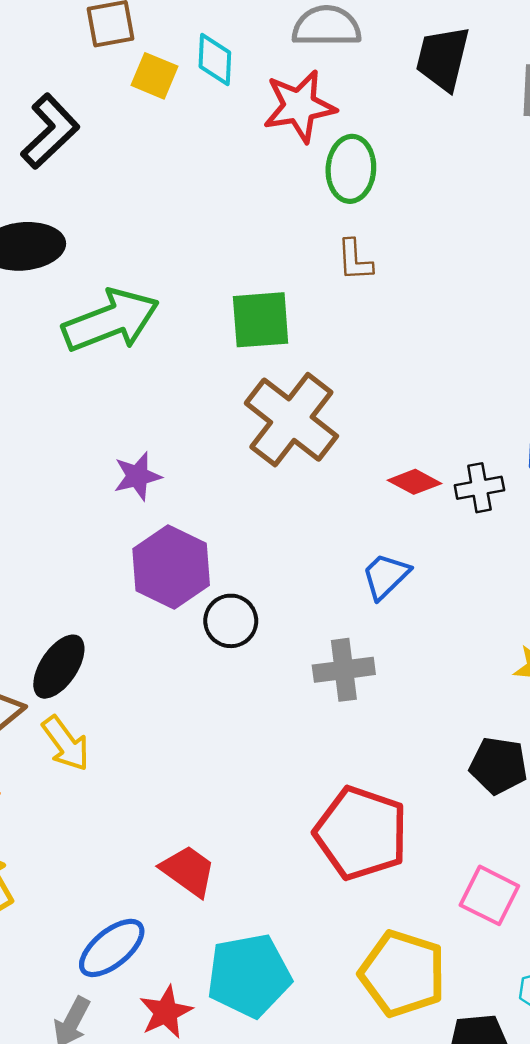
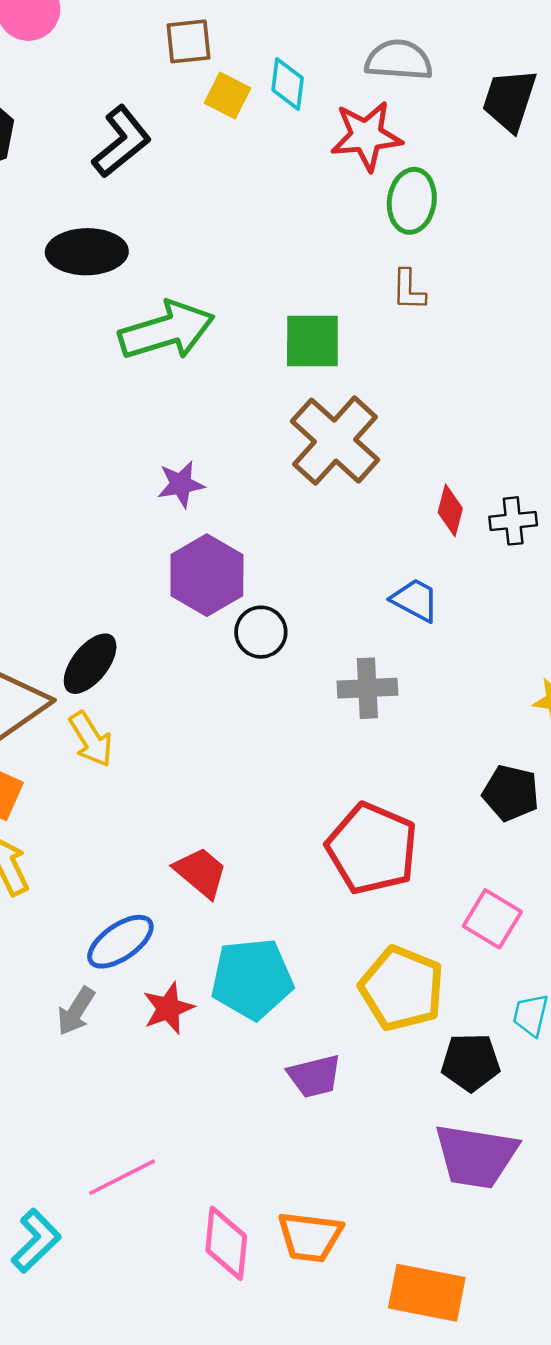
red diamond: (415, 482) -> (450, 510), turned 72
blue trapezoid: (386, 576) -> (415, 600), turned 68

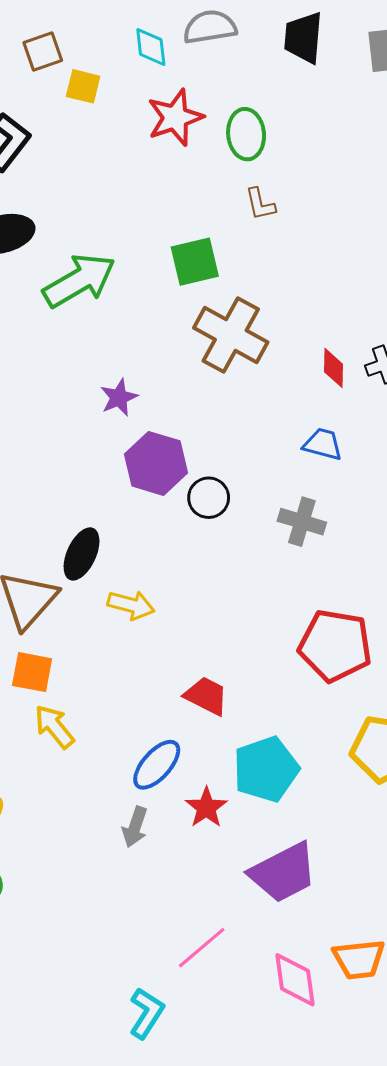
cyan diamond: (288, 84) -> (151, 47), moved
red star: (366, 136) -> (175, 118), moved
gray cross: (367, 688) -> (302, 522), turned 33
yellow arrow: (91, 739) -> (131, 605), moved, turned -30
purple trapezoid: (314, 1076) -> (283, 873), moved, size x1.6

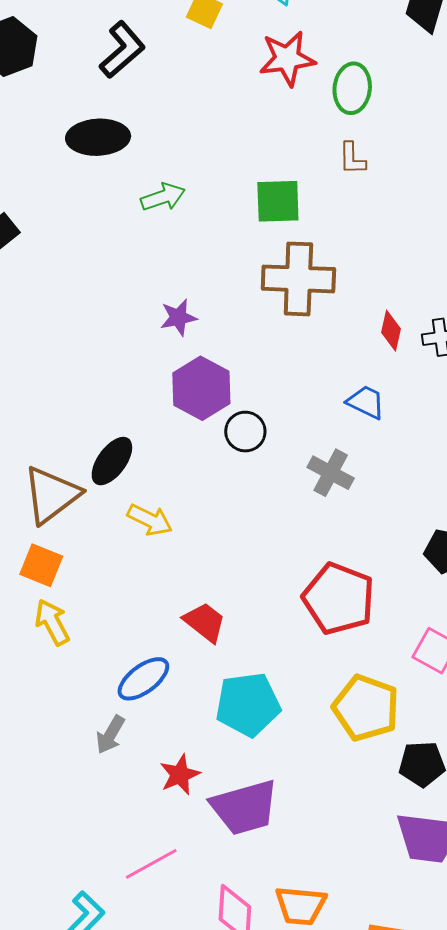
green arrow: (79, 281) -> (163, 197), size x0.6
brown cross: (231, 335) -> (298, 279), turned -38
red star: (206, 808) -> (180, 775), moved

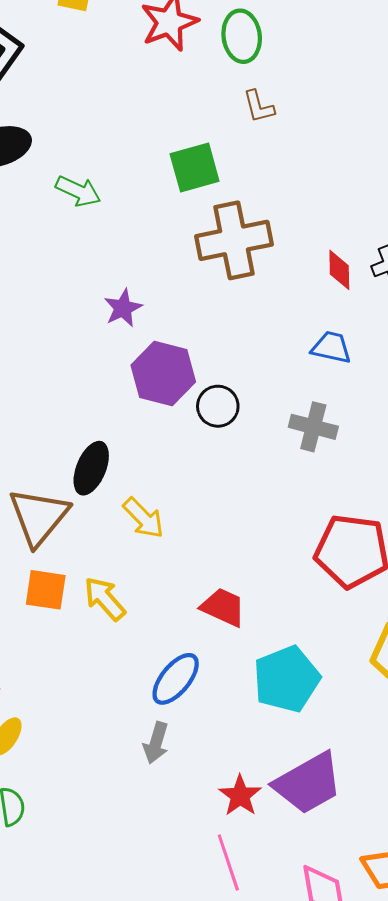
green arrow: (163, 197) -> (78, 191), turned 57
yellow arrow: (150, 520) -> (143, 518), turned 33
yellow arrow: (52, 622) -> (105, 599), moved
red star: (180, 775) -> (240, 796), moved
pink line: (151, 864) -> (228, 862), turned -66

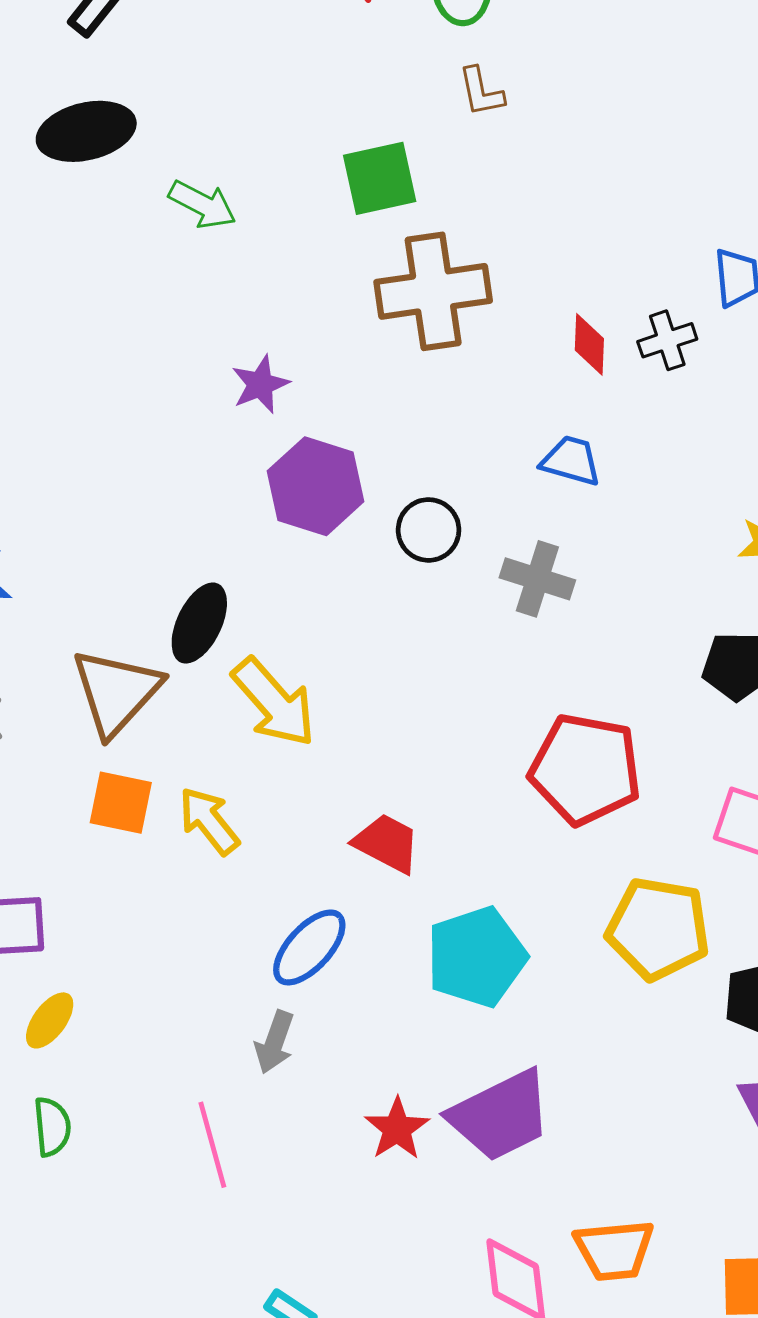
black circle: (218, 406) -> (429, 530), moved
yellow arrow: (143, 518) -> (274, 702), size x1.4
pink line: (228, 862) -> (212, 1145), moved

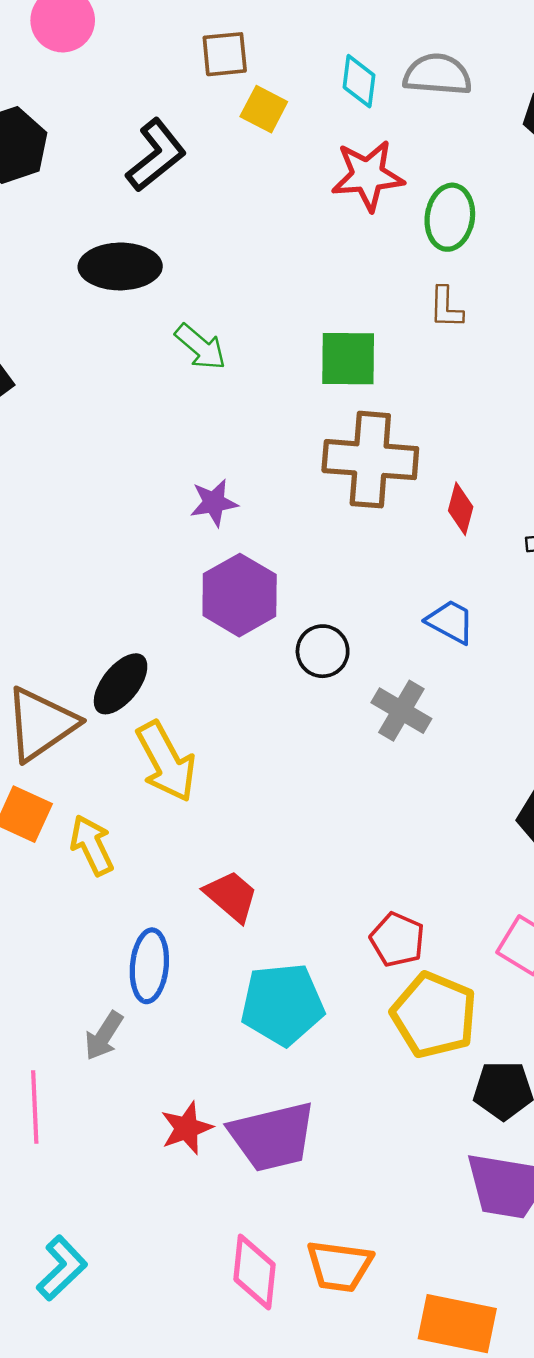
red diamond: (589, 344) -> (461, 509), moved
red pentagon: (585, 769) -> (397, 940), moved, size x0.6
blue ellipse: (309, 947) -> (149, 966), turned -50

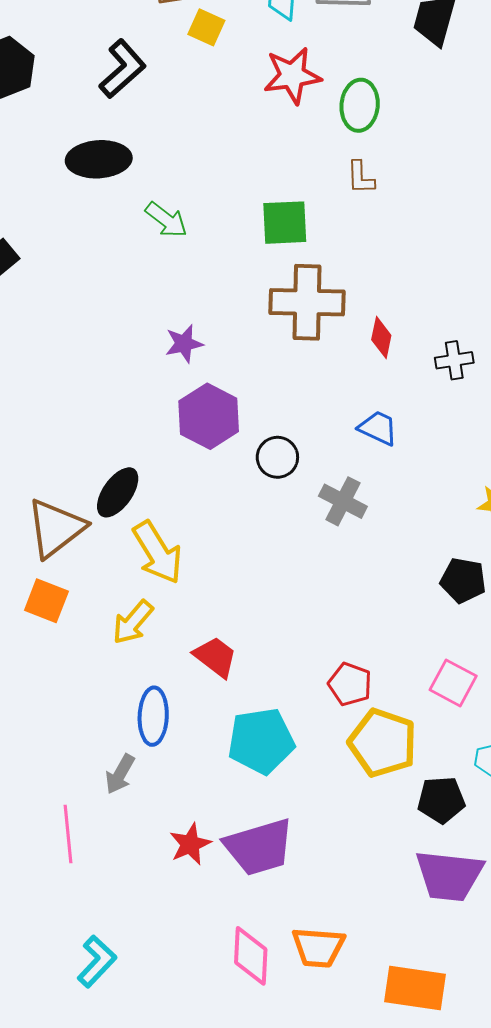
yellow arrow: (92, 845) -> (133, 622), moved, turned -111

